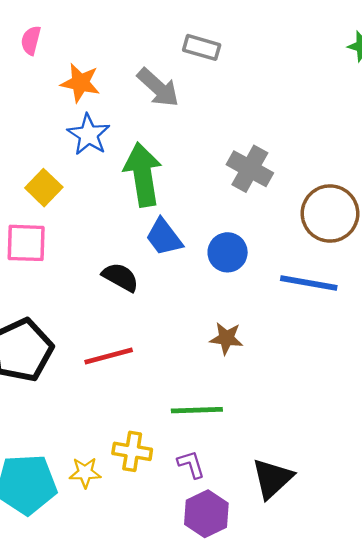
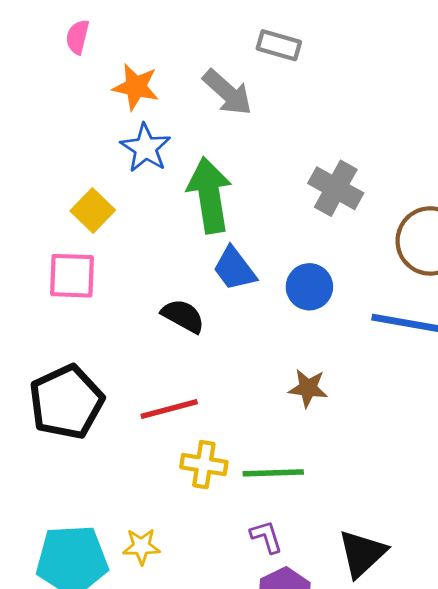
yellow cross: (132, 451) -> (204, 465), moved

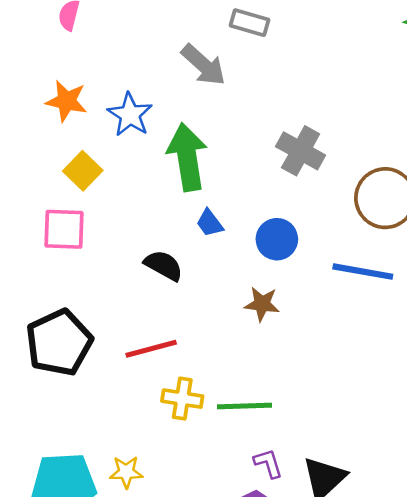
orange star: (136, 87) -> (66, 101), moved
blue trapezoid: (234, 269) -> (210, 223), size x0.7
brown star: (308, 388) -> (262, 304), moved
purple L-shape: (266, 537) -> (268, 463), moved

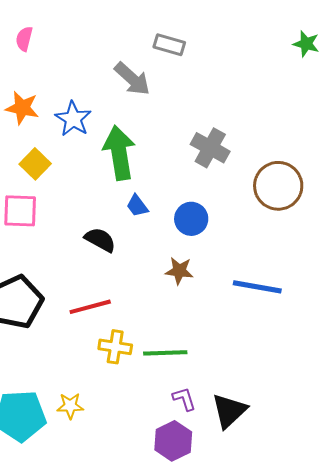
blue line: (363, 272) -> (257, 287), moved

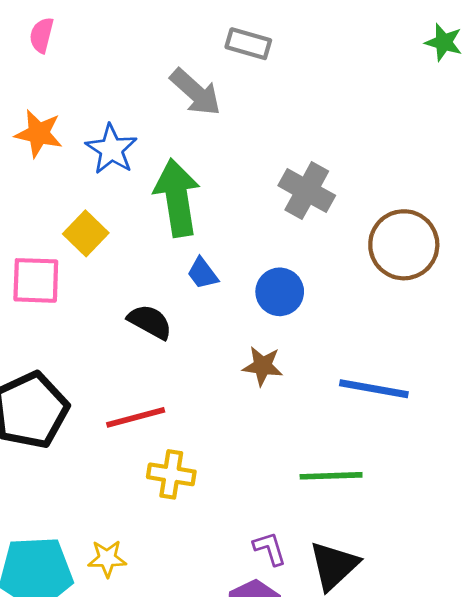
yellow square: (35, 164) -> (86, 233), moved
green line: (165, 353) -> (331, 476), moved

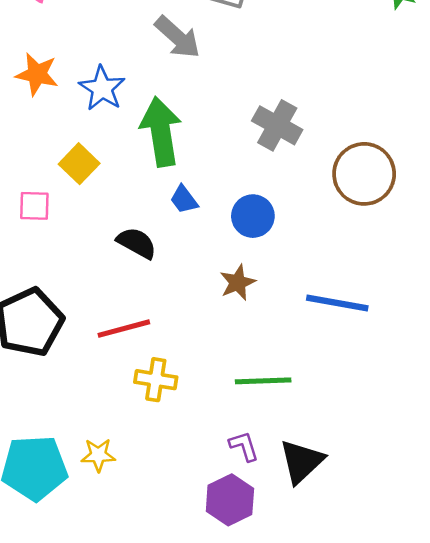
pink square: (36, 280) -> (34, 206), size x0.7
brown star: (263, 366) -> (238, 283), turned -30
green line: (331, 476) -> (263, 381), moved

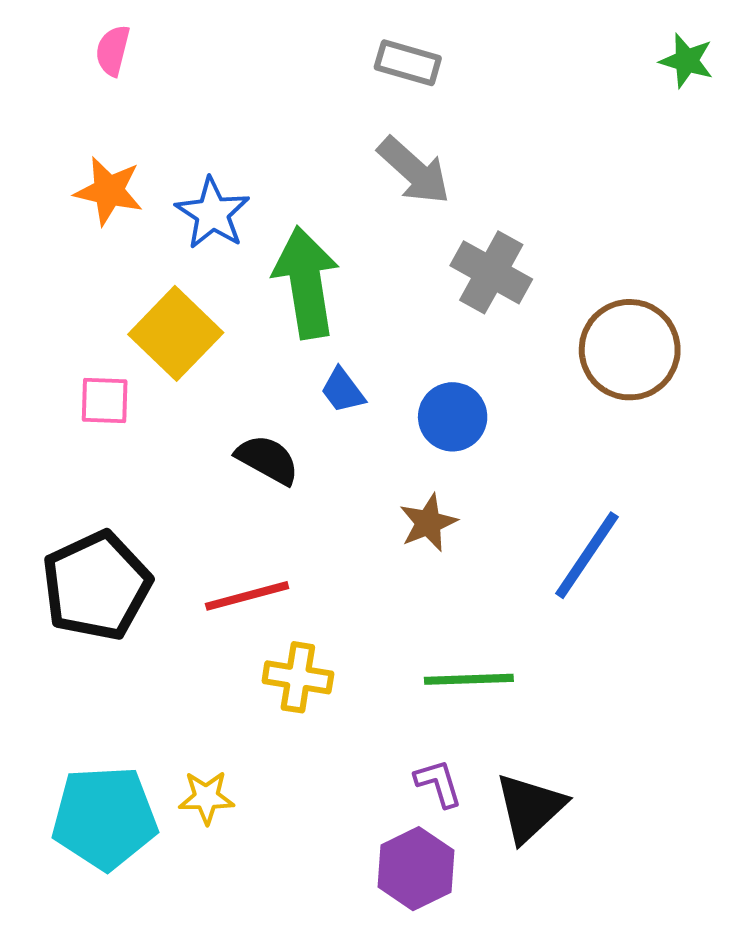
gray arrow: (178, 37) -> (414, 171), moved
yellow square: (79, 164) -> (176, 333), size x1.4
blue line: (337, 303) -> (587, 555), turned -66

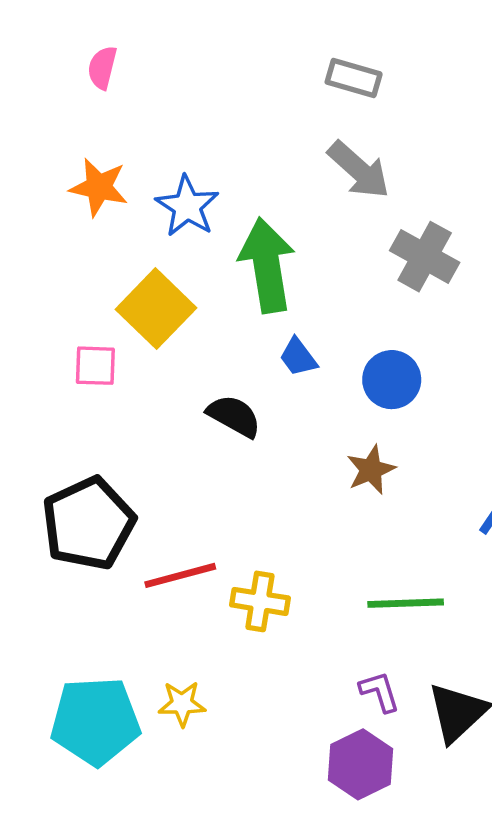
red line: (247, 596) -> (180, 575), moved

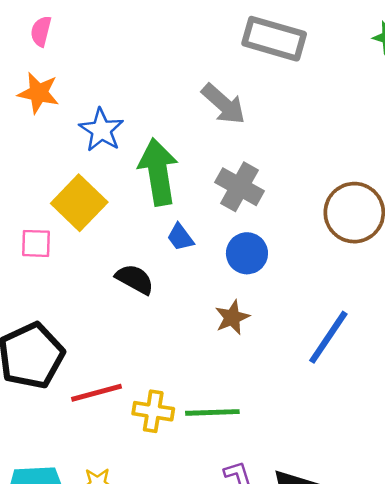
gray rectangle: (354, 78) -> (274, 39), moved, size x1.6
orange star: (99, 187) -> (38, 93), moved
gray cross: (425, 257) -> (240, 187), moved
green line: (406, 603) -> (212, 412), moved

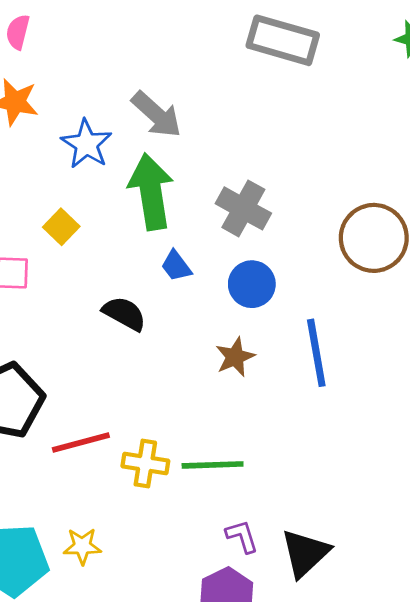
gray arrow: (224, 104) -> (157, 115), moved
yellow square: (79, 203) -> (61, 227), size x0.6
blue line: (328, 337) -> (316, 353), moved, turned -44

